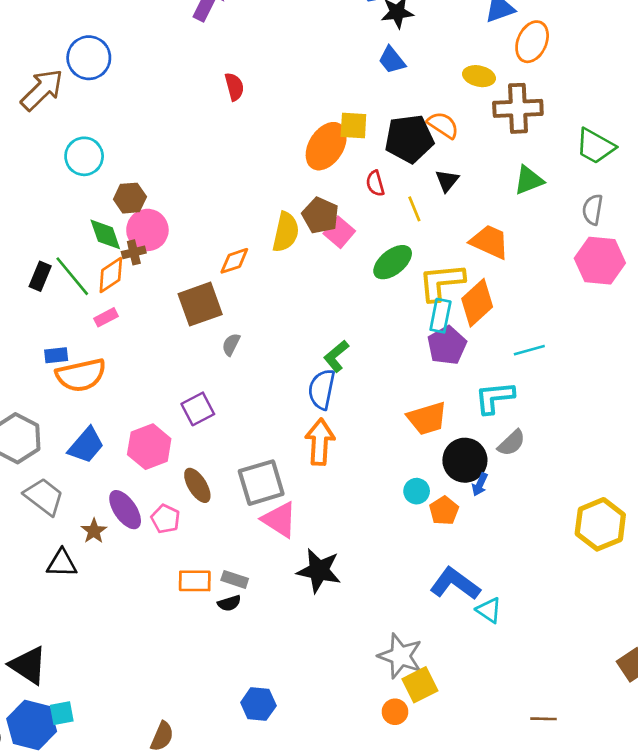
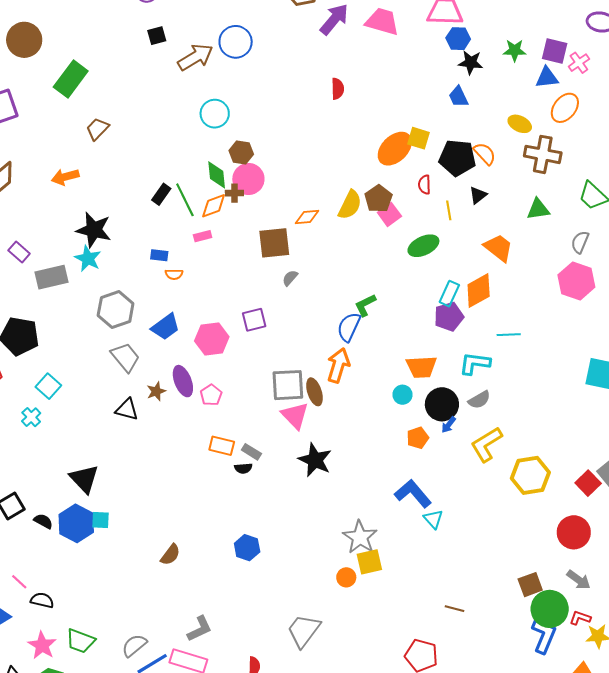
yellow L-shape: (441, 282) -> (486, 444), moved, turned -39
orange semicircle: (81, 375) -> (174, 274), size x0.5
brown ellipse: (197, 485) -> (314, 392), moved
cyan circle: (417, 491) -> (402, 395), moved

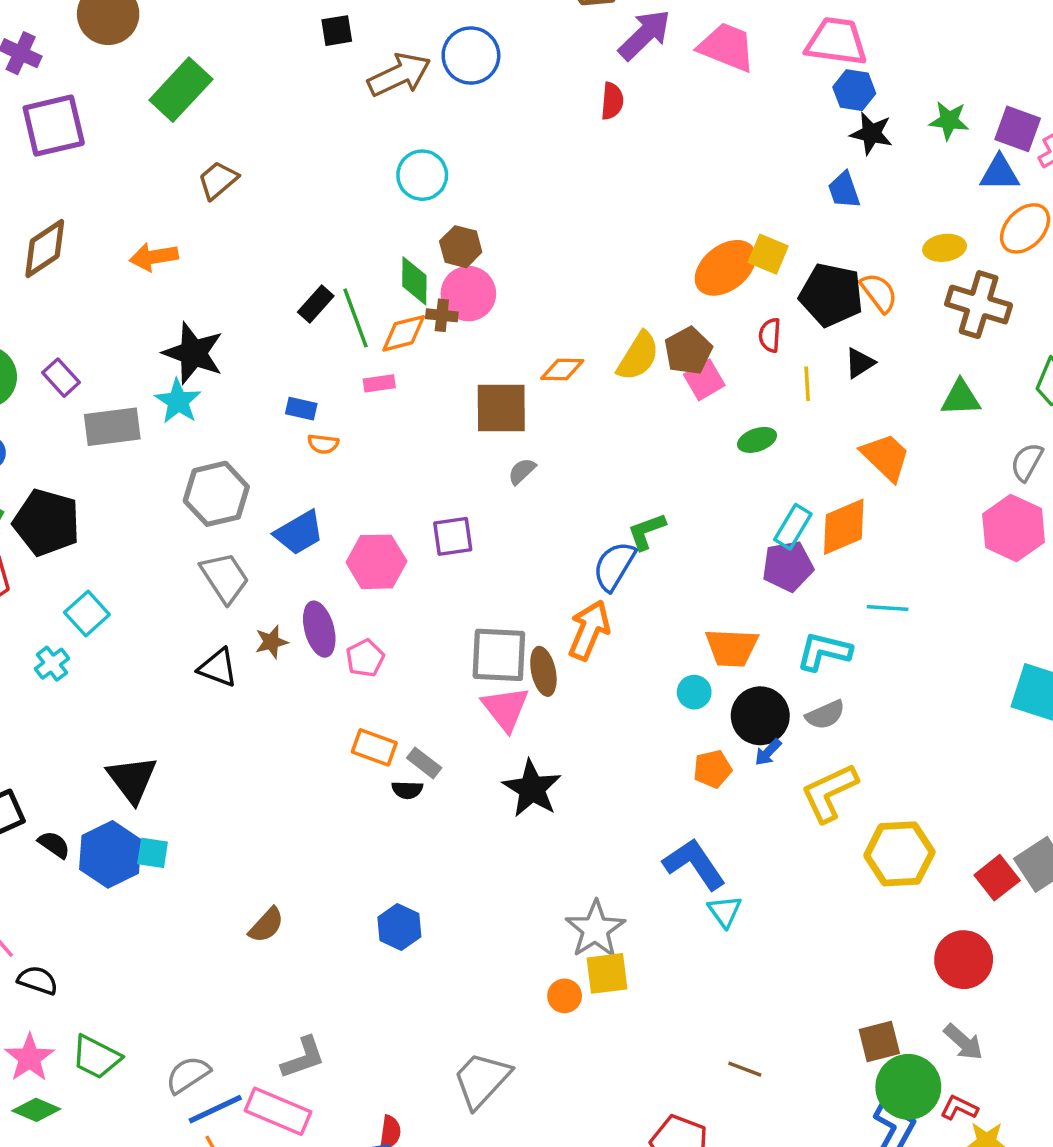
red semicircle: (338, 89) -> (612, 101), moved
yellow ellipse: (520, 124) -> (945, 248), turned -40
green ellipse: (423, 246) -> (757, 440), size x0.7

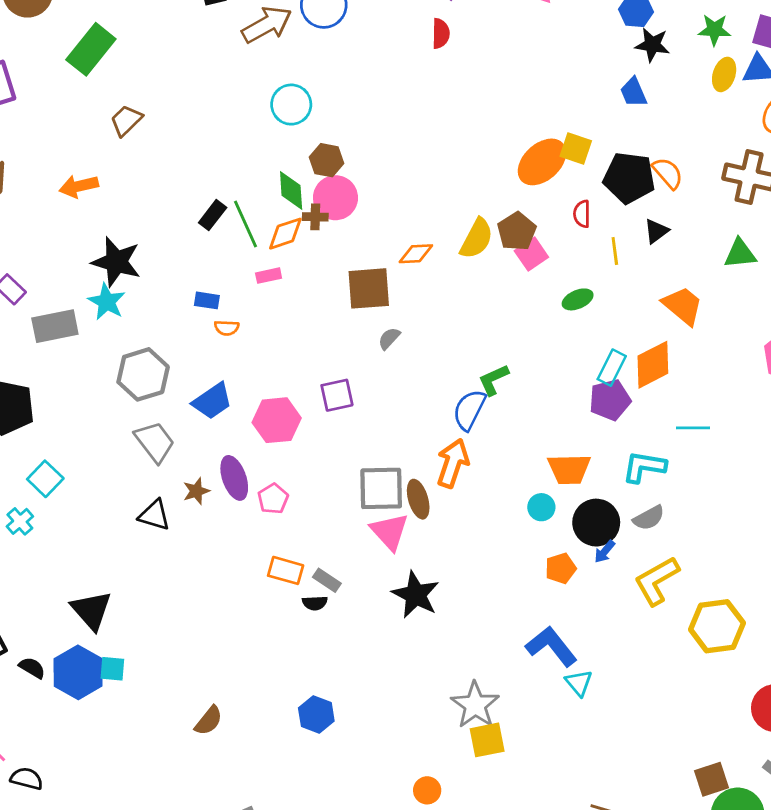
yellow ellipse: (945, 248) -> (724, 74), moved, turned -60
orange circle: (565, 996) -> (427, 790), moved

